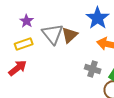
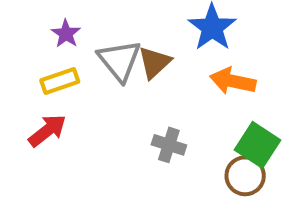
gray cross: (93, 69) -> (169, 145), moved

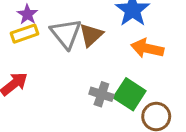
yellow rectangle: (60, 81) -> (24, 34), moved
green square: (257, 145) -> (130, 94), moved

